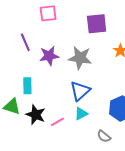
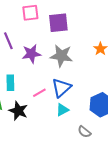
purple square: (97, 24) -> (58, 23), moved
pink line: (57, 122) -> (39, 93), moved

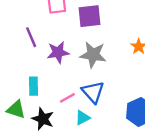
blue triangle: (61, 88) -> (93, 92), turned -30
cyan triangle: (62, 110) -> (83, 118), moved

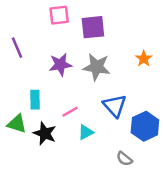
purple line: (31, 37) -> (17, 48), moved
blue triangle: (93, 92) -> (115, 106), moved

